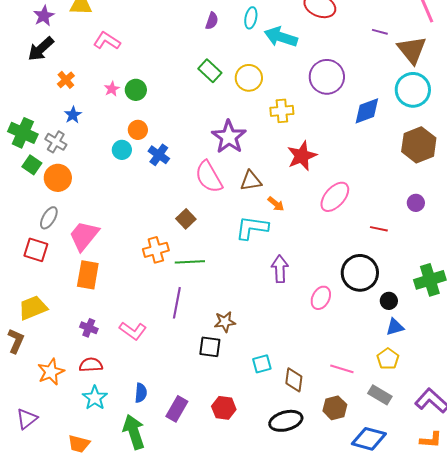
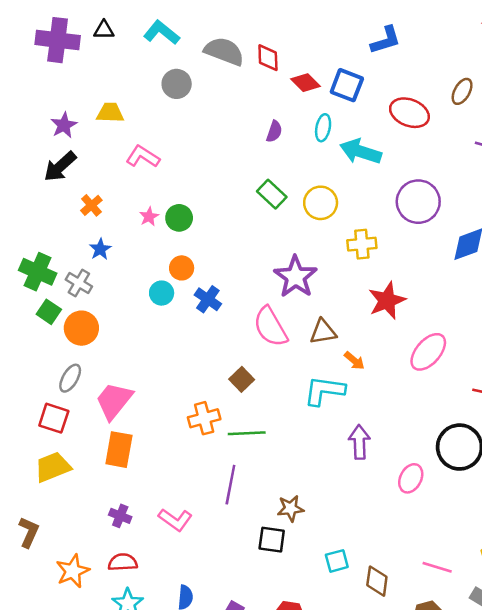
yellow trapezoid: (33, 308) -> (53, 467), moved

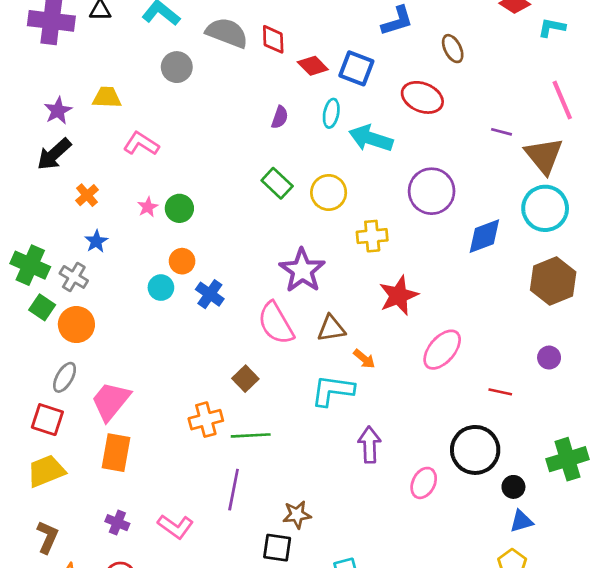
brown ellipse: (462, 91) -> (453, 49), moved, turned -56
brown L-shape: (29, 532) -> (47, 537), moved

